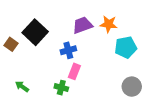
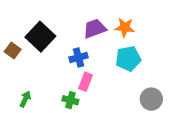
cyan pentagon: (126, 47) -> (128, 59), moved
green arrow: (22, 87) -> (25, 99), turned 80

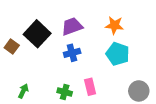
purple trapezoid: (95, 29) -> (72, 26), moved
cyan pentagon: (128, 59) -> (118, 54), turned 30
pink rectangle: (85, 82) -> (90, 87), moved, turned -35

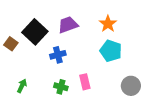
orange star: (114, 25) -> (108, 24), turned 30
blue cross: (72, 53) -> (58, 55), moved

